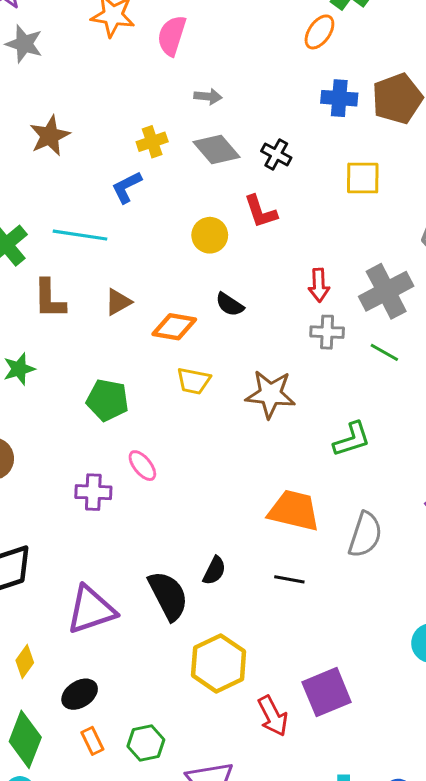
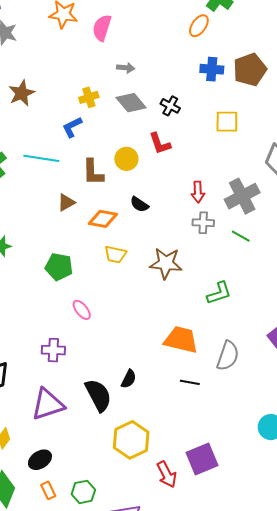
brown L-shape: (49, 299) -> (93, 172), moved
purple cross: (93, 492) -> (53, 350), moved
black line: (289, 579) -> (190, 382), moved

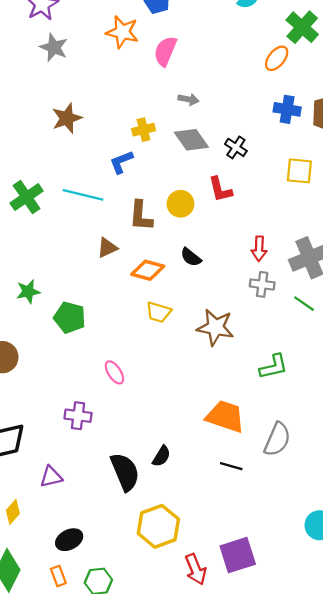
green pentagon: (59, 267) -> (70, 317), moved
purple triangle: (48, 404) -> (51, 477), moved, size x0.6
black ellipse: (40, 460) -> (69, 540), moved

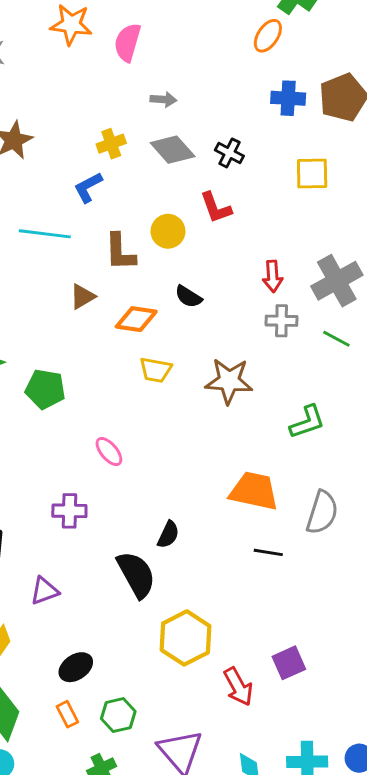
black semicircle: (161, 456) -> (168, 535), moved
purple square: (238, 555) -> (289, 663), size x0.7

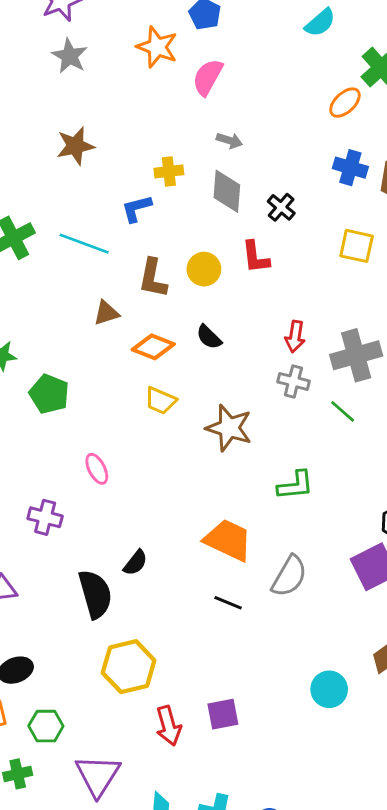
gray diamond: (173, 150) -> (227, 191), turned 33

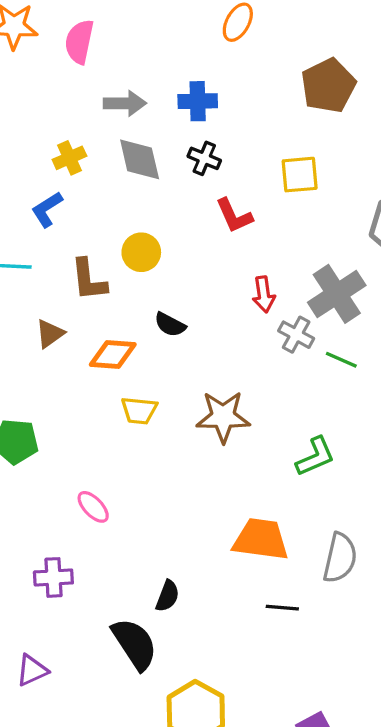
gray arrow: (229, 140) -> (125, 103), size x1.4
blue cross: (350, 168) -> (198, 101), moved
red L-shape: (255, 257) -> (234, 216), moved
gray cross: (293, 381) -> (296, 335), moved, turned 32

